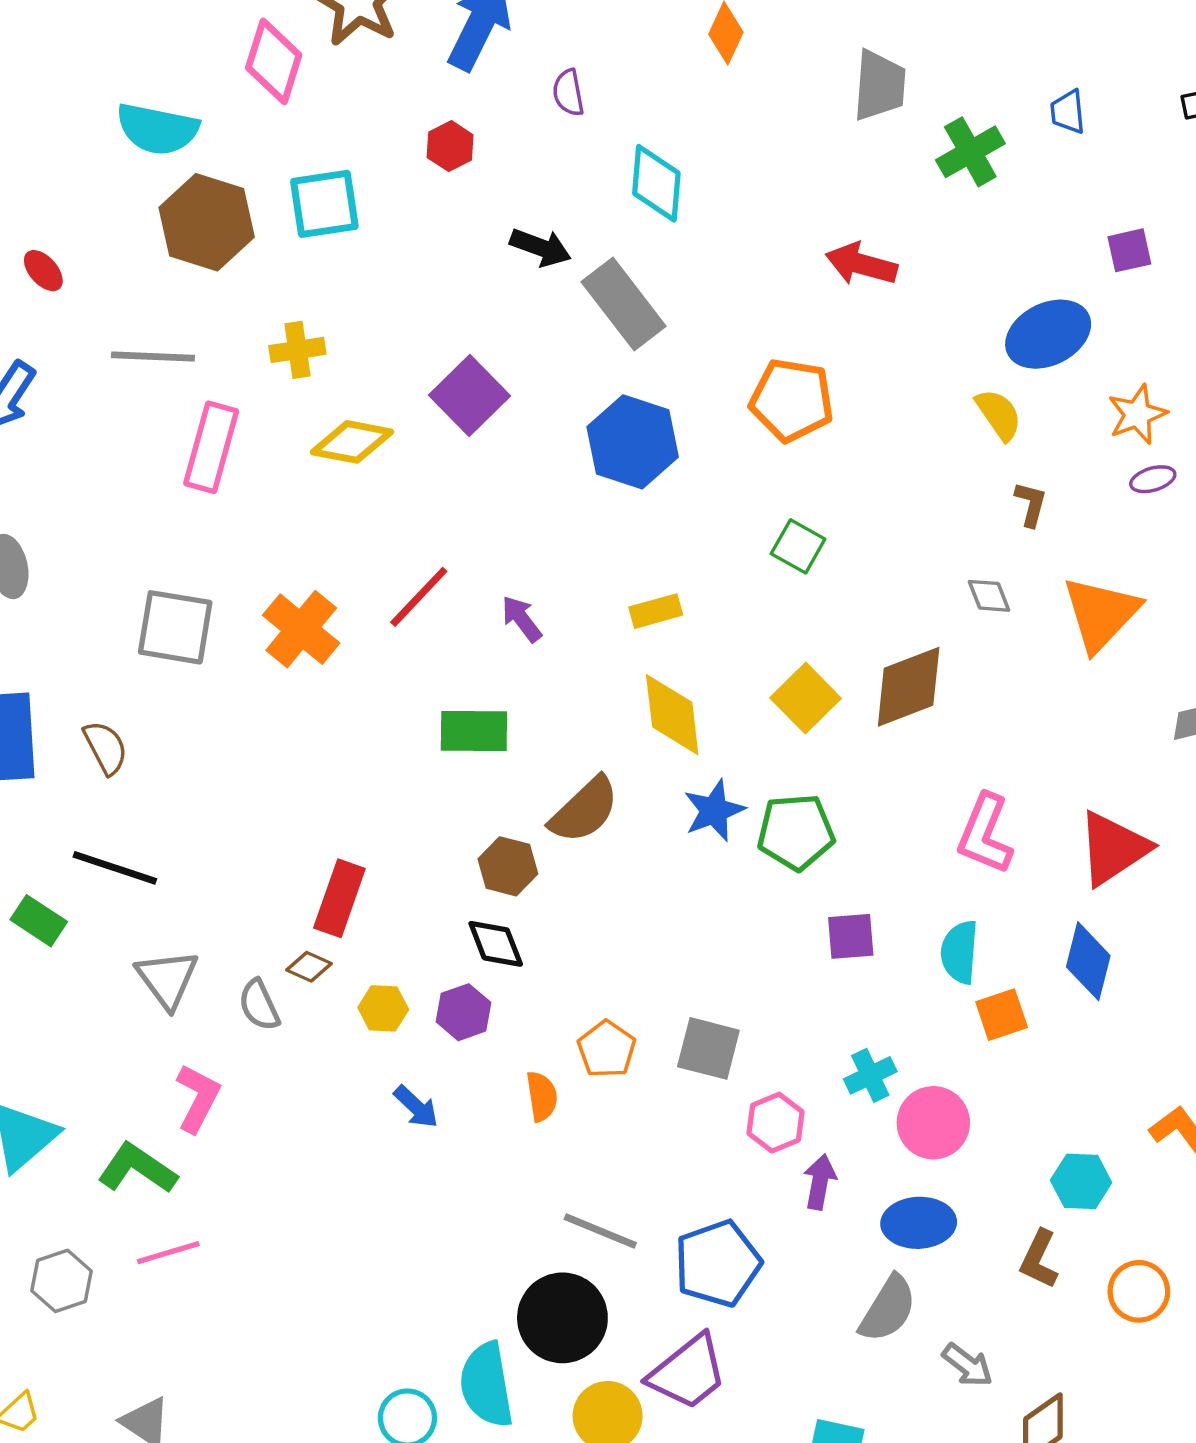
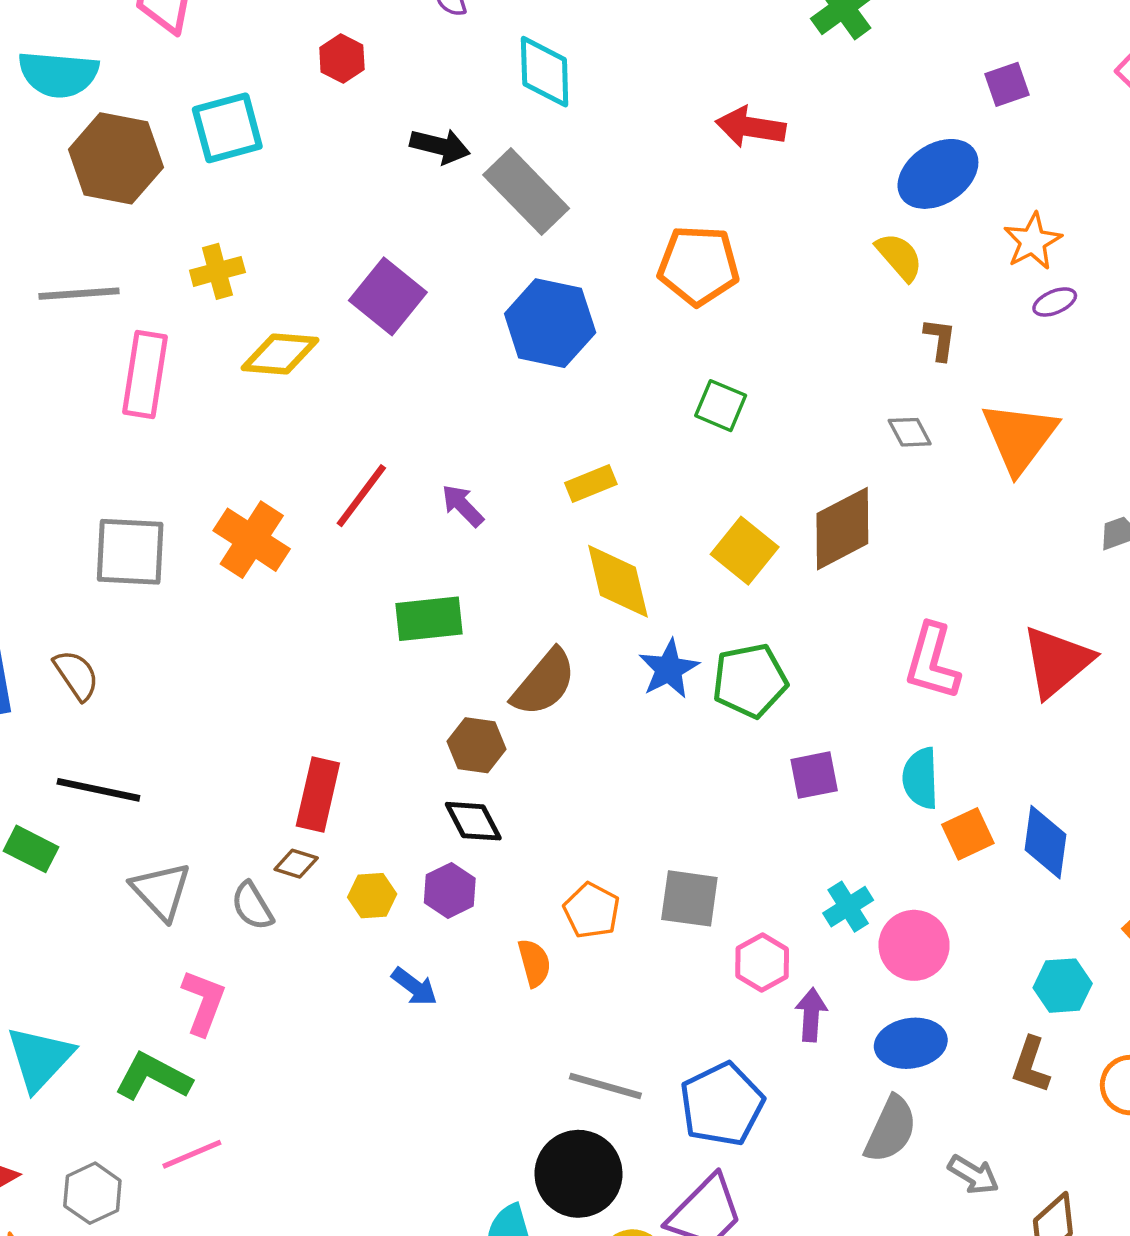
blue diamond: (1088, 961) -> (1045, 842), moved

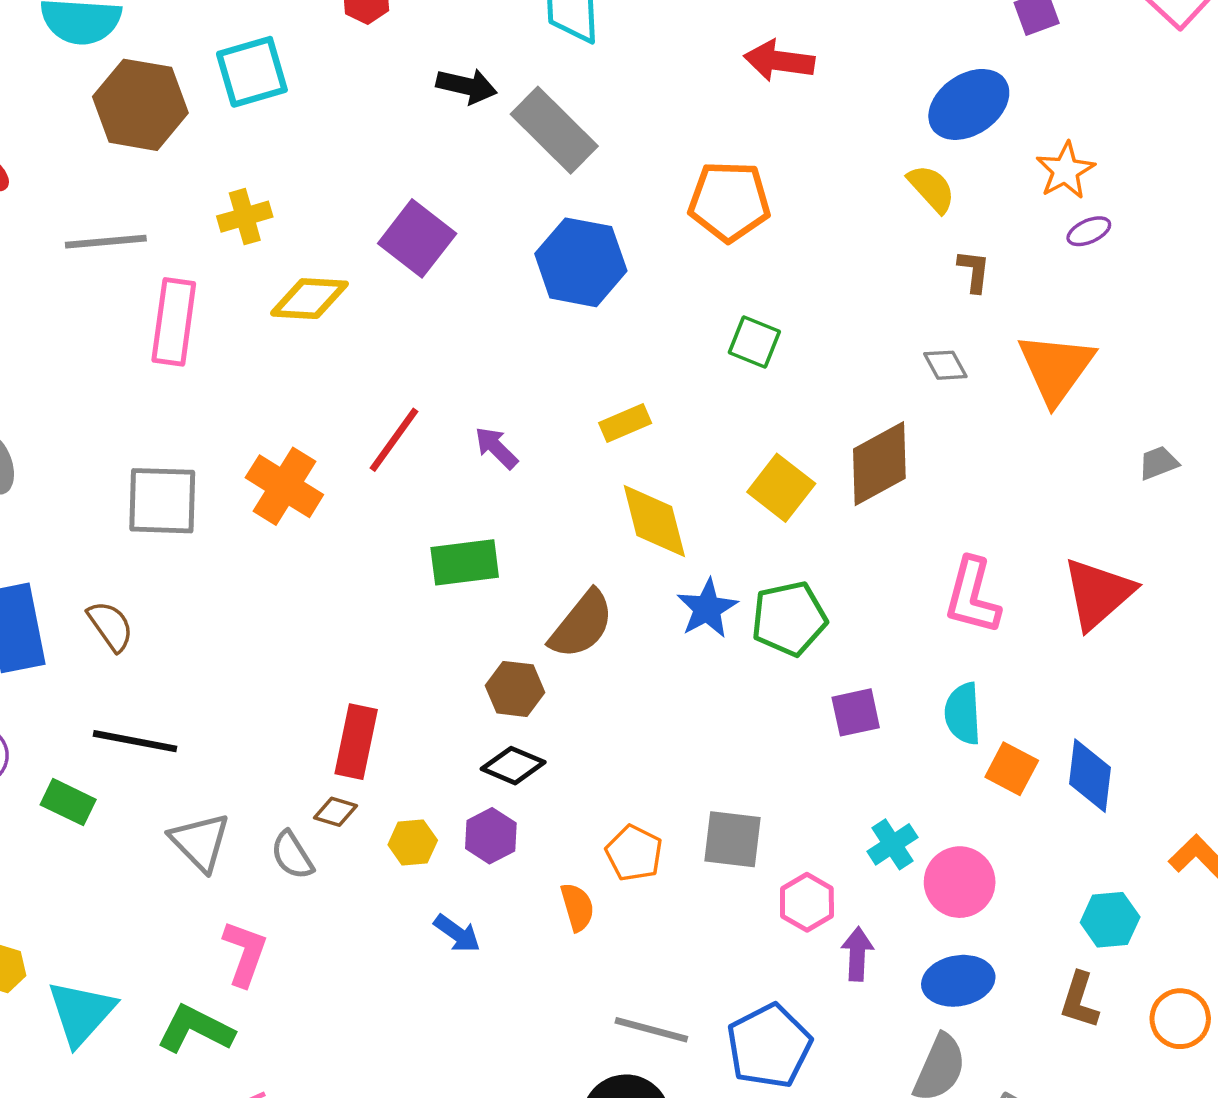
black diamond: (473, 821) -> (513, 766), turned -38
orange square: (968, 834) -> (1012, 769), turned -36

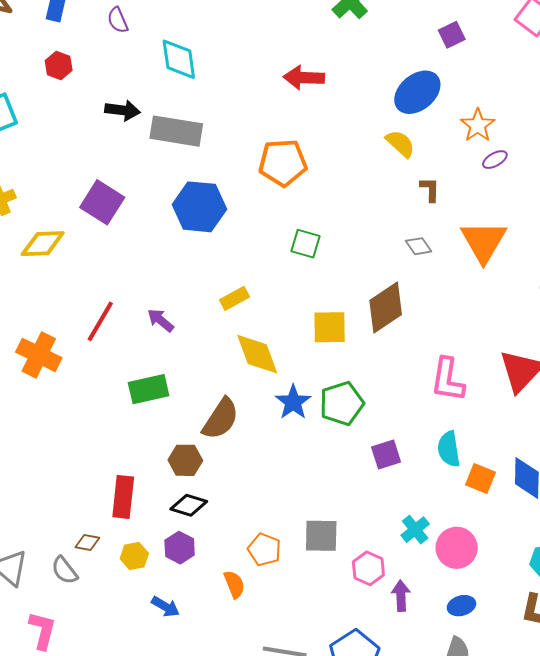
gray rectangle: (554, 130) -> (176, 131), turned -30
yellow square: (781, 488) -> (330, 327), turned -33
red rectangle: (356, 742) -> (123, 497), moved
blue ellipse: (958, 981) -> (461, 606), size x0.7

